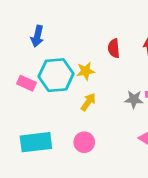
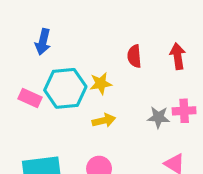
yellow arrow: (88, 102) -> (104, 120), turned 42

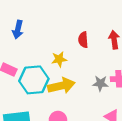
cyan hexagon: (65, 88) -> (34, 80), moved
yellow arrow: (104, 120) -> (61, 86), size x1.6

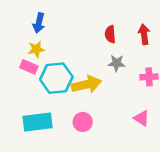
yellow star: (59, 59) -> (36, 49), moved
gray star: (100, 83) -> (116, 63), moved

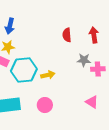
gray star: (116, 63) -> (84, 60), moved
yellow arrow: (86, 84) -> (48, 75), size x0.6

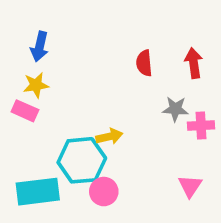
cyan hexagon: (24, 70) -> (82, 160), moved
pink triangle: (92, 102) -> (190, 186), turned 32

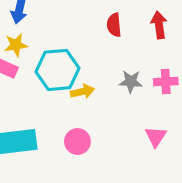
gray star: (175, 109) -> (131, 82), moved
cyan hexagon: (82, 160) -> (57, 70), moved

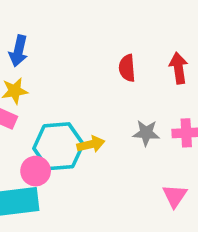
cyan hexagon: (57, 70) -> (58, 146), moved
pink circle: (77, 142) -> (36, 171), moved

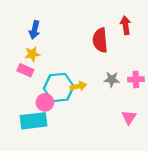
red semicircle: (127, 68) -> (100, 40), size x1.5
red arrow: (179, 68) -> (126, 25), moved

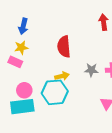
red semicircle: (100, 40) -> (64, 47), moved
cyan hexagon: (59, 87) -> (55, 92), moved
pink circle: (45, 102) -> (24, 90), moved

